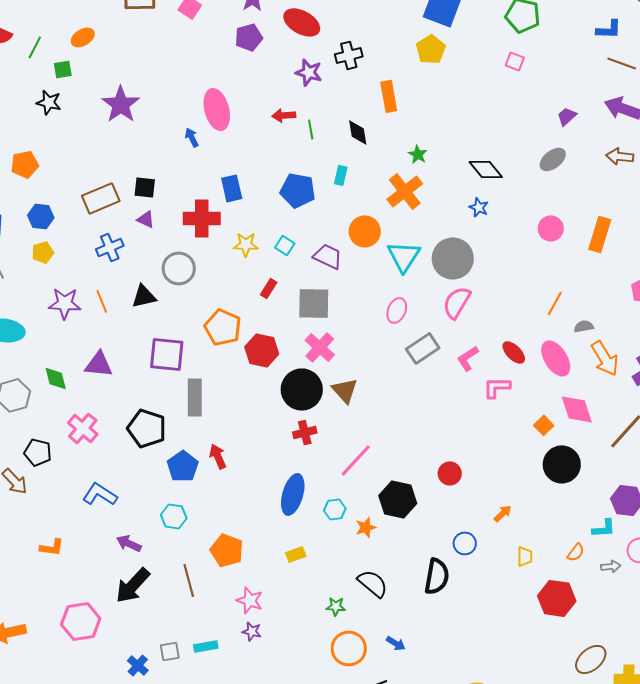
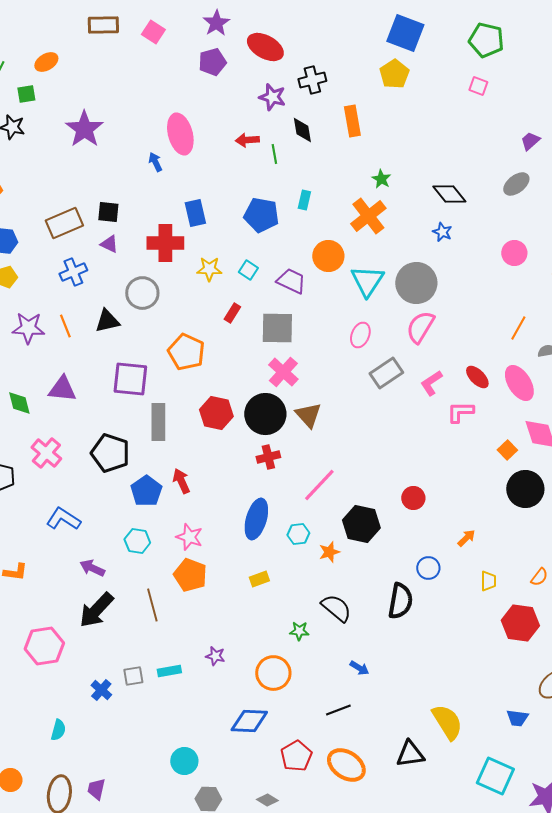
black diamond: (358, 132) -> (302, 130), moved
red hexagon: (262, 350) -> (216, 413), moved
pink star: (250, 600) -> (189, 537), moved
orange circle: (349, 648) -> (273, 673), moved

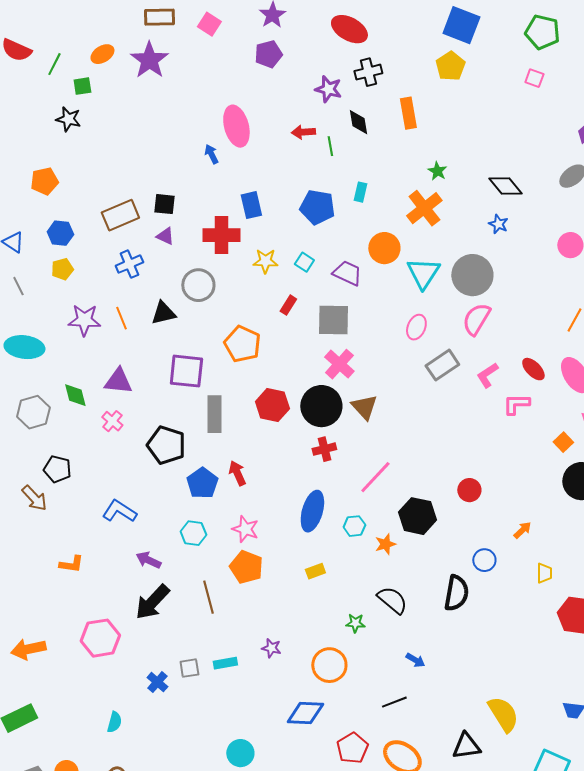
red ellipse: (265, 47) -> (349, 29), moved
purple star: (84, 129) -> (149, 60), moved
pink cross: (46, 453) -> (112, 421), moved, size x0.7

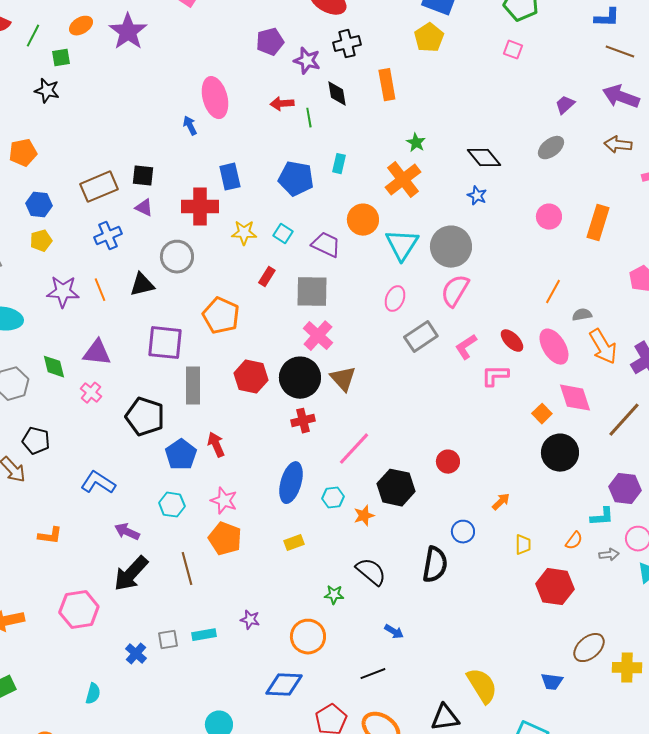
purple pentagon: (268, 54) -> (270, 42), moved

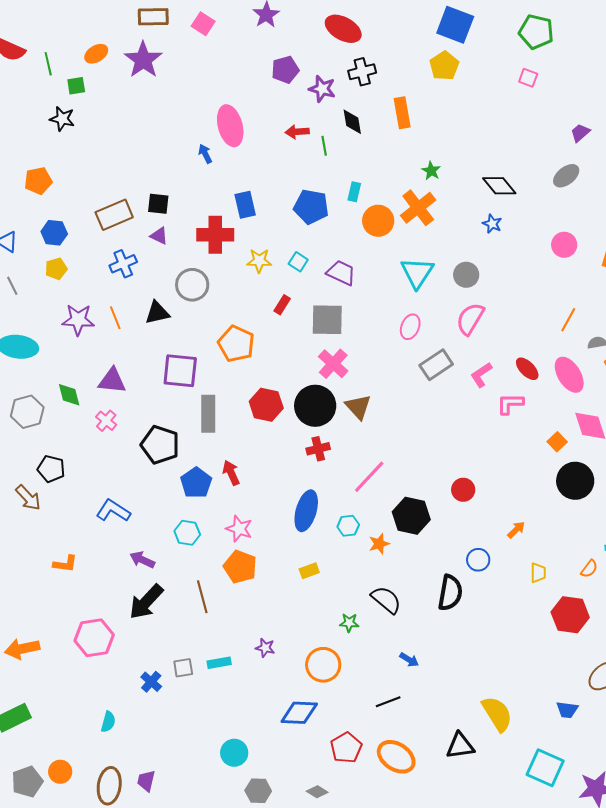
green line: (33, 36) -> (48, 64), turned -40
orange circle: (363, 220) -> (378, 221), moved
gray circle: (451, 247) -> (466, 275), size x0.6

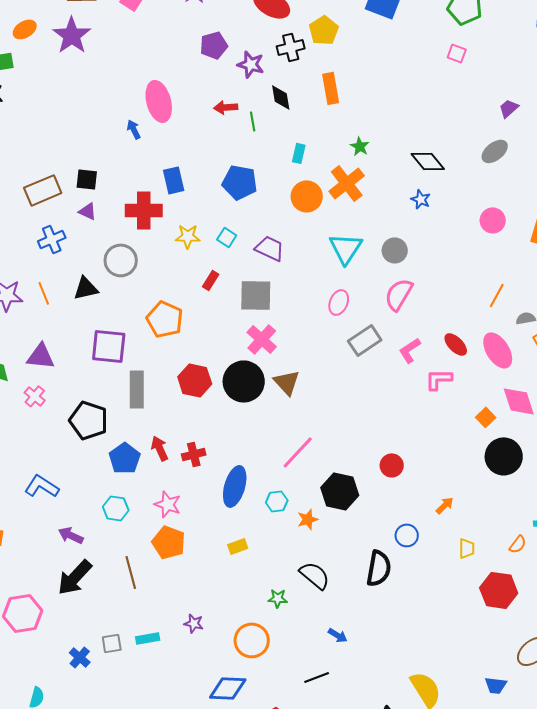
yellow pentagon: (444, 66) -> (324, 30), moved
cyan rectangle: (354, 192) -> (299, 153), moved
red cross: (318, 449) -> (194, 454), moved

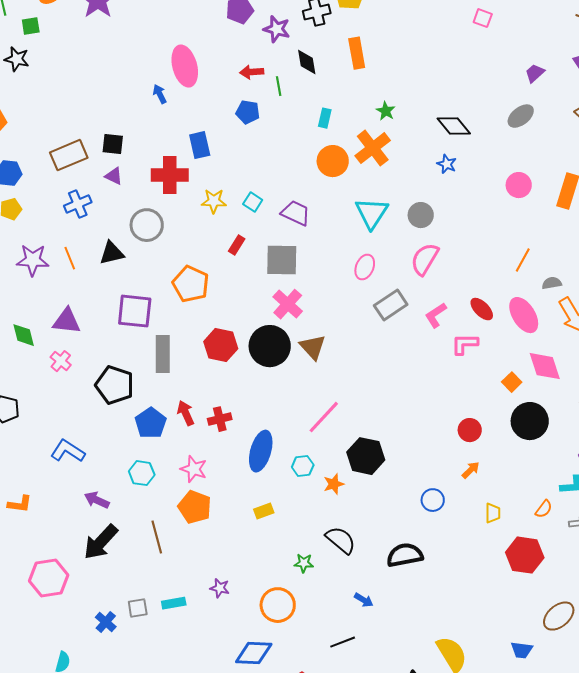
blue pentagon: (240, 182) -> (248, 112), moved, size x0.7
red circle: (392, 465) -> (470, 430), moved
black semicircle: (379, 568) -> (405, 555), moved, turned -111

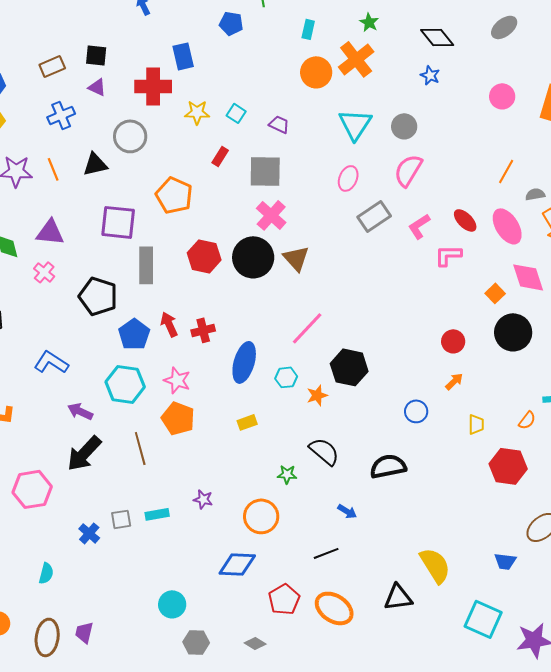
brown rectangle: (69, 155) -> (52, 66), size x0.7
purple trapezoid: (296, 213) -> (279, 124), size x0.7
cyan hexagon: (142, 473) -> (125, 384), size x1.5

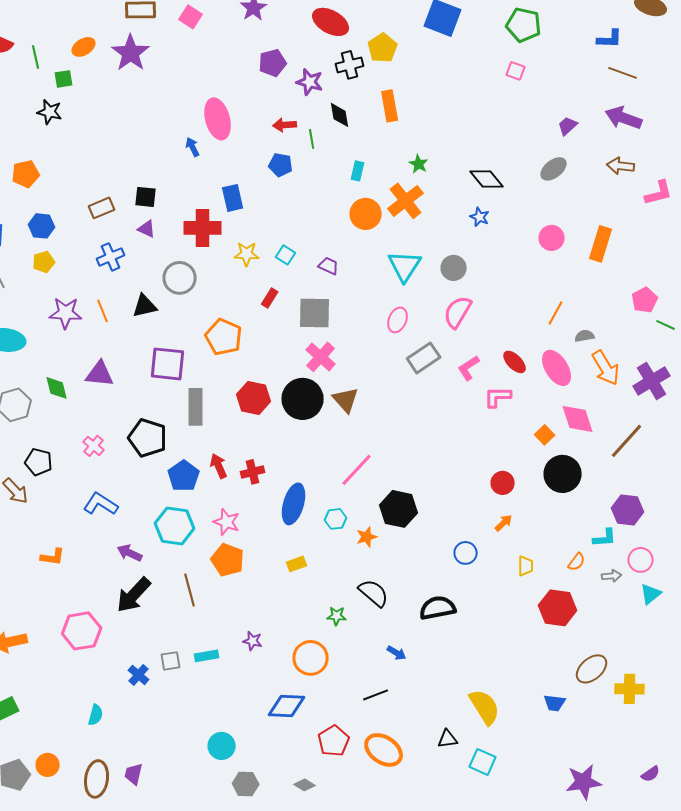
pink cross: (44, 272) -> (94, 446), moved
black triangle: (398, 597) -> (448, 739), size x0.7
cyan square: (483, 619) -> (483, 762), moved, size x0.7

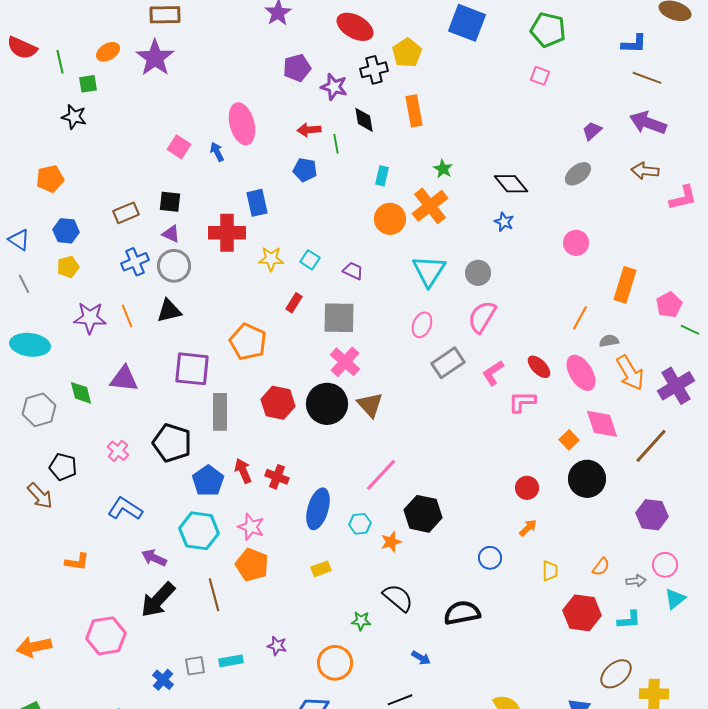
pink square: (191, 17) -> (179, 147), moved
orange rectangle: (601, 244) -> (625, 285), moved
gray circle: (180, 278) -> (174, 266), moved
red cross: (253, 472) -> (277, 477), turned 35
cyan L-shape: (605, 538) -> (629, 620), moved

